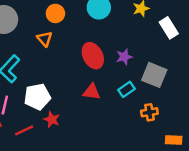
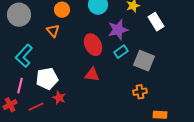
purple star: (124, 57) -> (118, 30), moved, size x1.5
cyan rectangle: (127, 89) -> (121, 52), moved

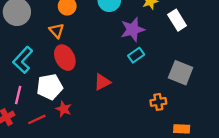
red ellipse: (93, 45) -> (65, 58), moved
gray square: (144, 61) -> (181, 73), moved
red triangle: (92, 75) -> (102, 82), turned -35

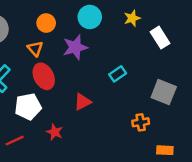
purple star: (133, 29) -> (75, 47), moved
red star: (64, 109) -> (55, 132), moved

